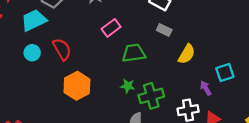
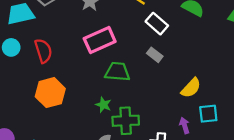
pink rectangle: (111, 28) -> (100, 40), size x1.5
yellow semicircle: (187, 54) -> (191, 88), moved

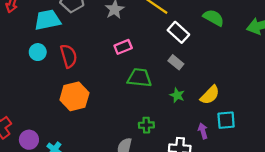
pink rectangle: (100, 40) -> (123, 47), size x0.6
green star: (103, 105) -> (177, 95), moved
green cross: (126, 121) -> (146, 125), size x0.6

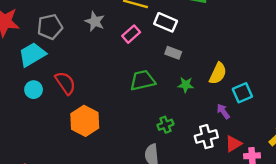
pink rectangle: (123, 47) -> (131, 34), moved

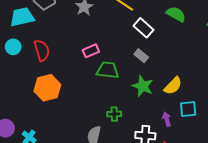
pink rectangle: (131, 34) -> (91, 51), moved
green star: (186, 85) -> (143, 86), size x1.5

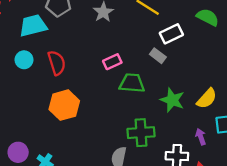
white rectangle: (144, 28) -> (171, 34), turned -66
gray rectangle: (141, 56) -> (158, 56), moved
green cross: (114, 114) -> (141, 133), size x1.6

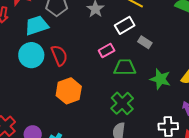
white rectangle: (171, 34) -> (125, 25), moved
cyan circle: (24, 60) -> (31, 55), size x1.6
green cross: (141, 133) -> (122, 103), moved, turned -35

